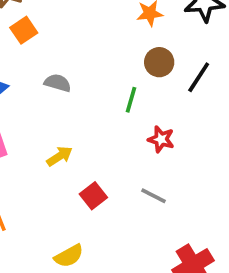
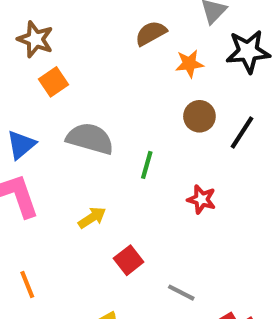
gray semicircle: (58, 83) -> (90, 139), size x1.6
green line: (131, 100) -> (147, 165), moved
gray line: (154, 196) -> (181, 293), moved

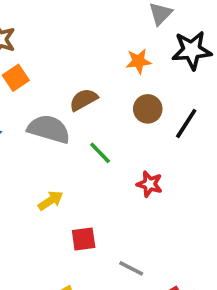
brown semicircle: (151, 33) -> (84, 100), moved
green line: (147, 165) -> (100, 153), turned -60
red square: (129, 260) -> (84, 239), turned 30

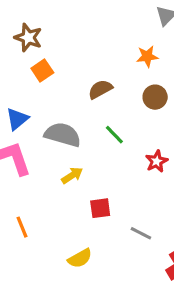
gray semicircle: (49, 129) -> (63, 135), moved
red star: (150, 184) -> (157, 161), turned 30

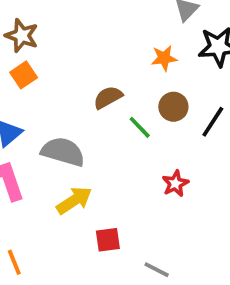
orange square: (42, 70) -> (24, 75), moved
green line: (114, 135) -> (140, 127), moved
yellow arrow: (72, 175) -> (74, 200), size x1.4

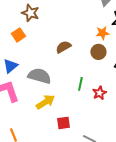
brown star: (22, 36) -> (30, 13), moved
orange star: (164, 58) -> (102, 33), moved
green line: (140, 127) -> (80, 84), moved, turned 56

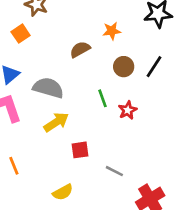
orange star: (102, 33) -> (112, 31), moved
brown circle: (98, 52) -> (124, 67), moved
green line: (80, 84) -> (102, 98), turned -32

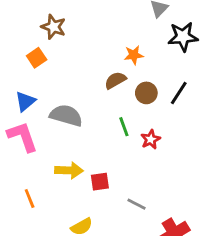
brown semicircle: (80, 49) -> (115, 80), moved
yellow arrow: (56, 122) -> (69, 170), moved, turned 35

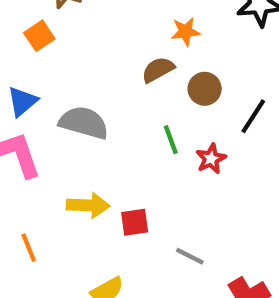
black line: (179, 93) -> (253, 116), moved

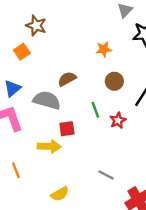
brown semicircle: (158, 70) -> (67, 79), moved
red square: (135, 222) -> (67, 129), moved

